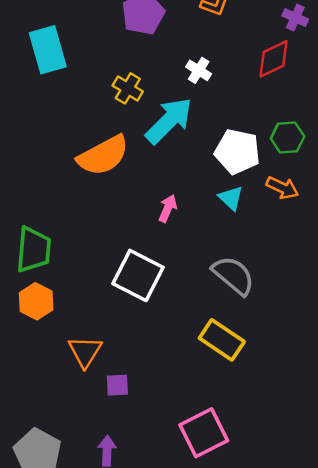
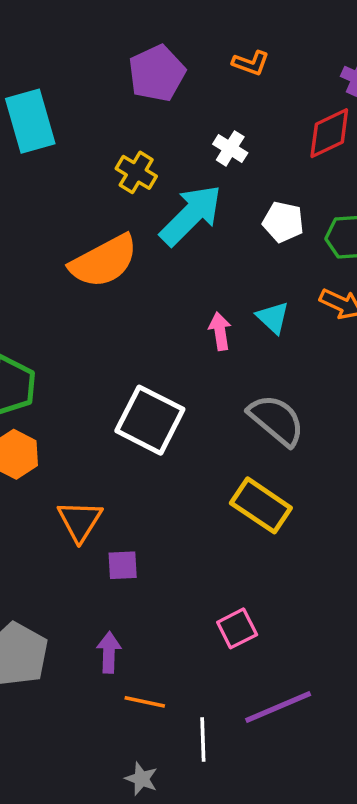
white pentagon: (237, 152) -> (283, 222), moved, size x0.7
pink arrow: (168, 208) -> (220, 331), moved, turned -32
pink square: (204, 433) -> (237, 628), size x0.6

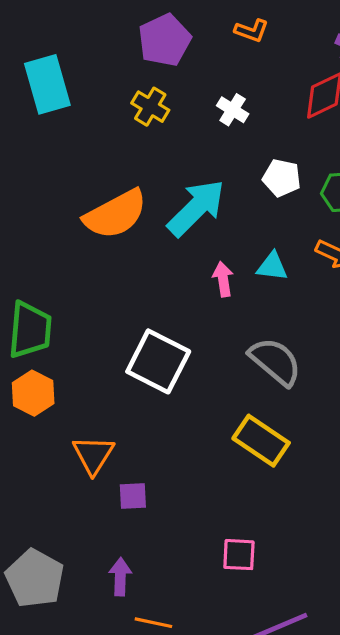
yellow cross: (136, 172) -> (150, 107), moved
cyan arrow: (191, 215) -> (196, 208), moved
cyan triangle: (273, 318) -> (272, 266), turned -36
pink square: (237, 628) -> (239, 555), turned 30

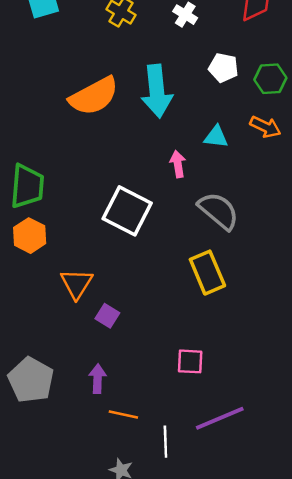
cyan arrow: (196, 208) -> (157, 91), turned 129
pink arrow: (223, 279) -> (178, 164), moved
yellow rectangle: (261, 441) -> (207, 273), turned 33
purple square: (133, 496) -> (107, 316), turned 35

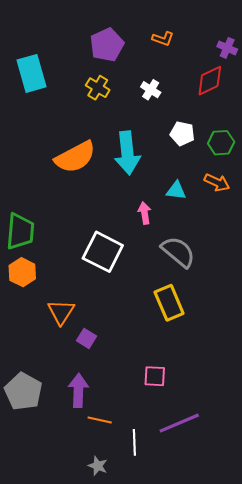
purple arrow: (98, 379) -> (78, 390), size x1.4

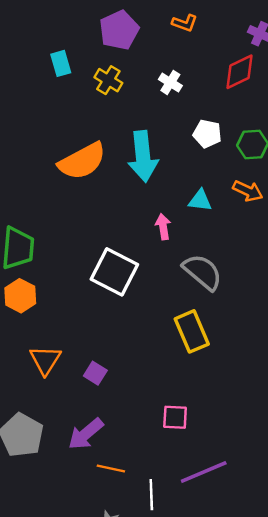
cyan rectangle: (31, 73) -> (61, 63), moved, size x0.6
orange triangle: (61, 312) -> (45, 360), moved
purple arrow: (78, 390) -> (86, 434), turned -132

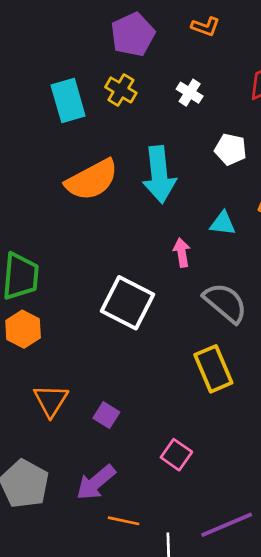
cyan rectangle: (61, 63) -> (68, 101), moved, size x1.5
pink square: (175, 417) -> (176, 455), moved, turned 32

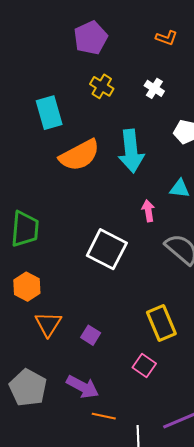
purple pentagon: (133, 34) -> (91, 38), moved
cyan rectangle: (68, 101) -> (49, 113), moved
orange hexagon: (23, 329) -> (27, 287), moved
yellow rectangle: (213, 369) -> (161, 323), moved
purple arrow: (96, 482) -> (83, 387), turned -112

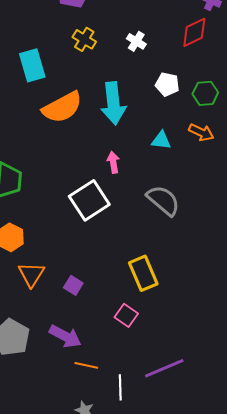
pink arrow: (148, 211) -> (113, 162), moved
white square: (107, 249) -> (89, 200), turned 30

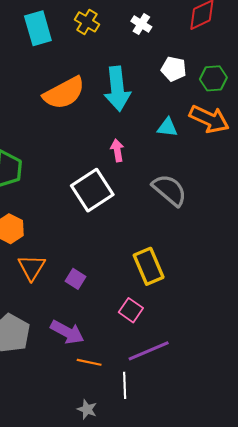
cyan rectangle: (32, 65) -> (38, 28), moved
orange arrow: (201, 132) -> (209, 119), size x1.5
purple line: (164, 368) -> (149, 351), moved

